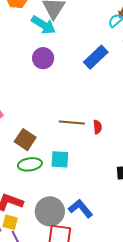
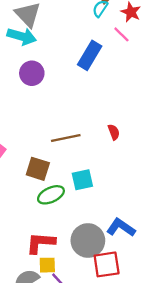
brown line: (72, 123) -> (66, 138), moved

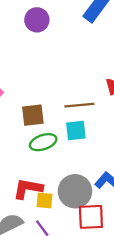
brown line: (66, 138) -> (79, 105), moved
brown square: (38, 169) -> (33, 115), turned -30
yellow square: (47, 265) -> (44, 201), moved

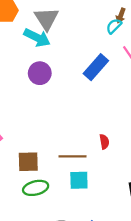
cyan square: (76, 130) -> (79, 180), moved

